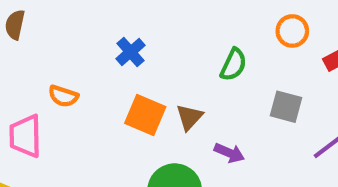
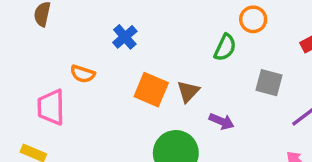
orange circle: (292, 31) -> (253, 19), moved
blue cross: (130, 52) -> (125, 37), moved

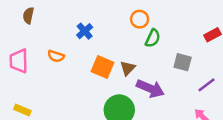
orange circle: (253, 19) -> (140, 19), moved
pink trapezoid: (51, 107) -> (19, 61), moved
purple arrow: (222, 121) -> (150, 88), size x1.6

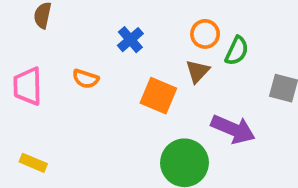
orange circle: (140, 19) -> (205, 34), moved
brown triangle: (128, 68) -> (198, 71), moved

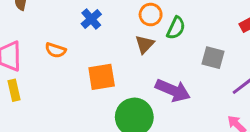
orange square: (158, 96) -> (102, 77), moved, turned -32
yellow rectangle: (33, 163) -> (14, 90), moved, turned 54

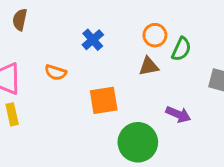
brown triangle: (145, 44) -> (149, 66), turned 36
purple arrow: (173, 90) -> (178, 114), size x0.7

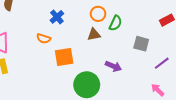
orange semicircle: (56, 72) -> (44, 39), moved

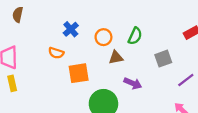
orange circle: (98, 14) -> (103, 37), moved
brown triangle: (94, 34) -> (116, 57), moved
gray square: (141, 44) -> (163, 59), turned -35

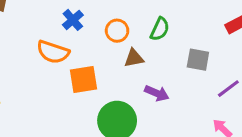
orange semicircle: (56, 53) -> (53, 52), size x1.5
gray square: (163, 59) -> (198, 60), turned 30

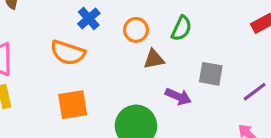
gray square: (198, 60) -> (211, 74), moved
orange square: (84, 79) -> (73, 105), moved

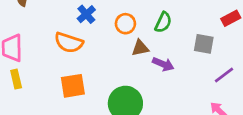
gray square: (211, 74) -> (204, 44), moved
purple arrow: (178, 97) -> (163, 64), moved

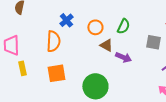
orange semicircle: (69, 43) -> (53, 41), turned -105
brown triangle: (140, 48) -> (106, 45), turned 40
yellow rectangle: (16, 79) -> (22, 68), moved

